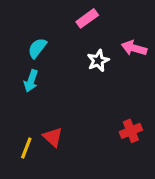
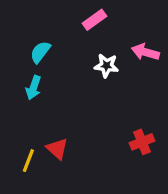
white star: (98, 61) -> (106, 66), turned 30

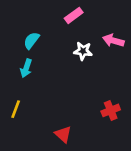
red triangle: (57, 149) -> (63, 134), moved
yellow line: (28, 161) -> (16, 109), moved

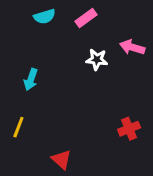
cyan semicircle: (31, 40) -> (45, 17), moved, turned -144
red triangle: (63, 134) -> (61, 159), moved

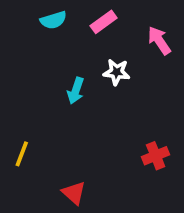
pink arrow: (132, 47) -> (159, 41), moved, turned 40
cyan arrow: (31, 80) -> (76, 91), moved

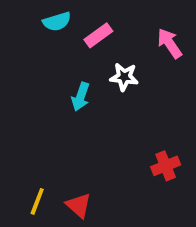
pink rectangle: (104, 22) -> (98, 35), moved
yellow line: (22, 154) -> (37, 201), moved

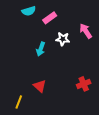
pink arrow: (170, 43) -> (86, 31), moved
red triangle: (79, 205) -> (40, 86), moved

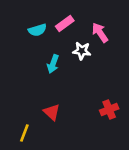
cyan semicircle: (29, 11) -> (37, 30), moved
pink arrow: (86, 31) -> (100, 33), moved

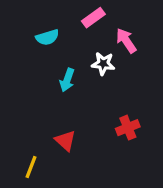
pink rectangle: (65, 23) -> (93, 18), moved
red cross: (109, 110) -> (128, 128), moved

